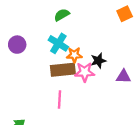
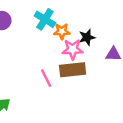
brown rectangle: (63, 70) -> (73, 70), moved
pink line: (59, 99) -> (46, 78), turned -30

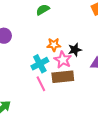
cyan cross: (45, 19) -> (40, 64), moved, turned 30
pink star: (73, 49) -> (63, 60), turned 30

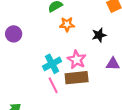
orange star: (54, 45) -> (67, 24), moved
black star: (75, 50) -> (99, 35), moved

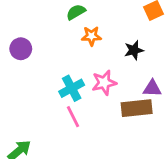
pink star: (77, 60) -> (104, 83), turned 30
brown rectangle: (77, 78) -> (137, 108), moved

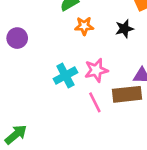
black star: (134, 50) -> (124, 29), moved
pink line: (73, 117) -> (95, 102), moved

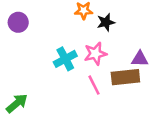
black star: (124, 29) -> (106, 22), moved
green arrow: (16, 135) -> (17, 103), moved

